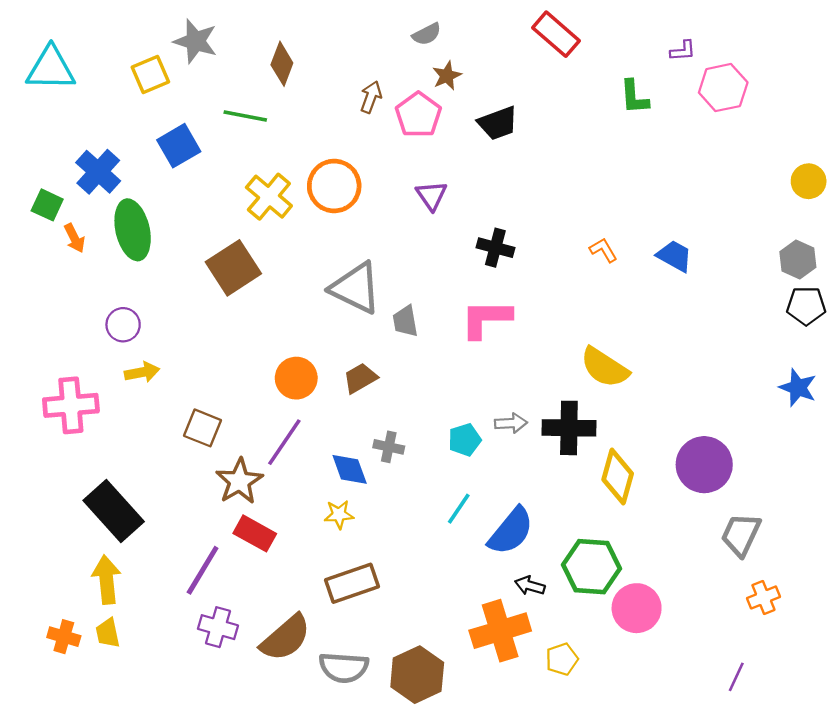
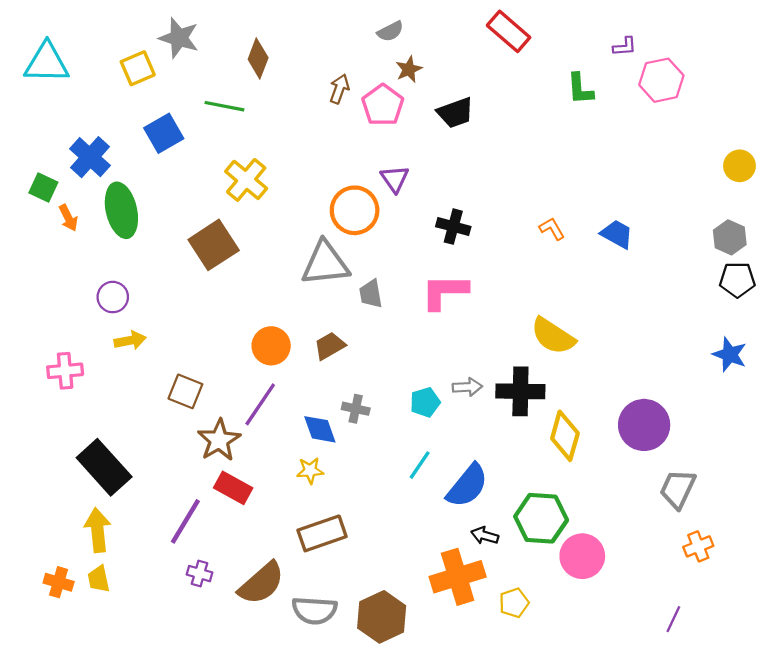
orange circle: (334, 186) -> (355, 210), moved
gray triangle: (356, 288) -> (325, 263), turned -32
pink cross: (71, 405) -> (65, 371), size x0.7
purple cross: (218, 627) -> (200, 574), size x0.7

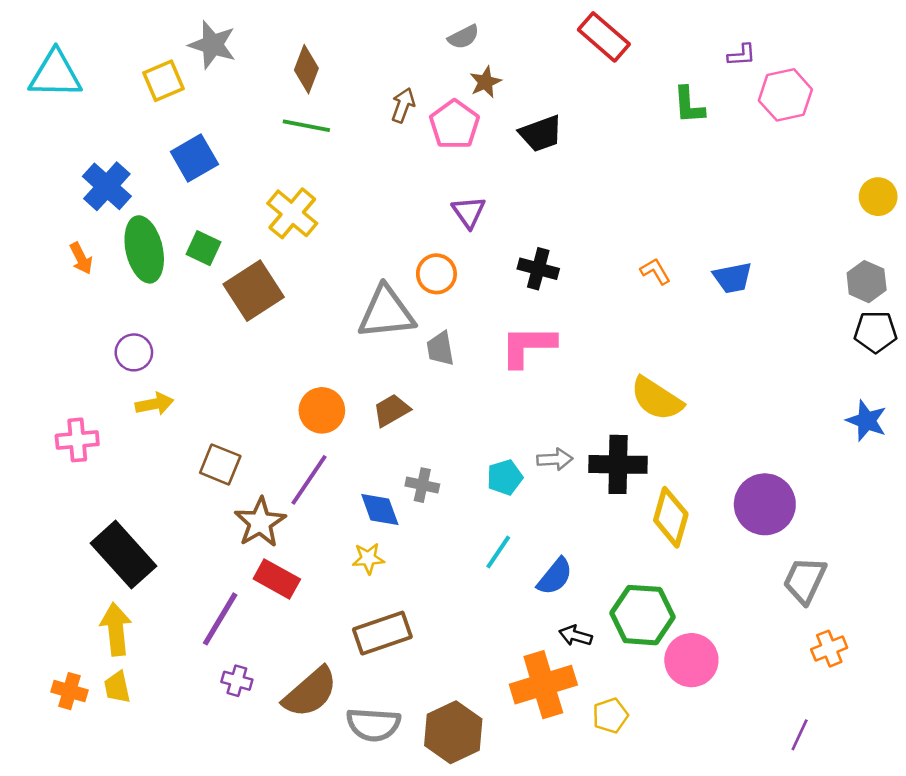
green line: (224, 106) -> (306, 126), moved
green square: (43, 188) -> (203, 248), moved
orange circle: (355, 210) -> (436, 274), moved, size x0.7
blue trapezoid: (617, 234) -> (733, 278), turned 140
blue semicircle: (467, 486) -> (555, 576), size x0.7

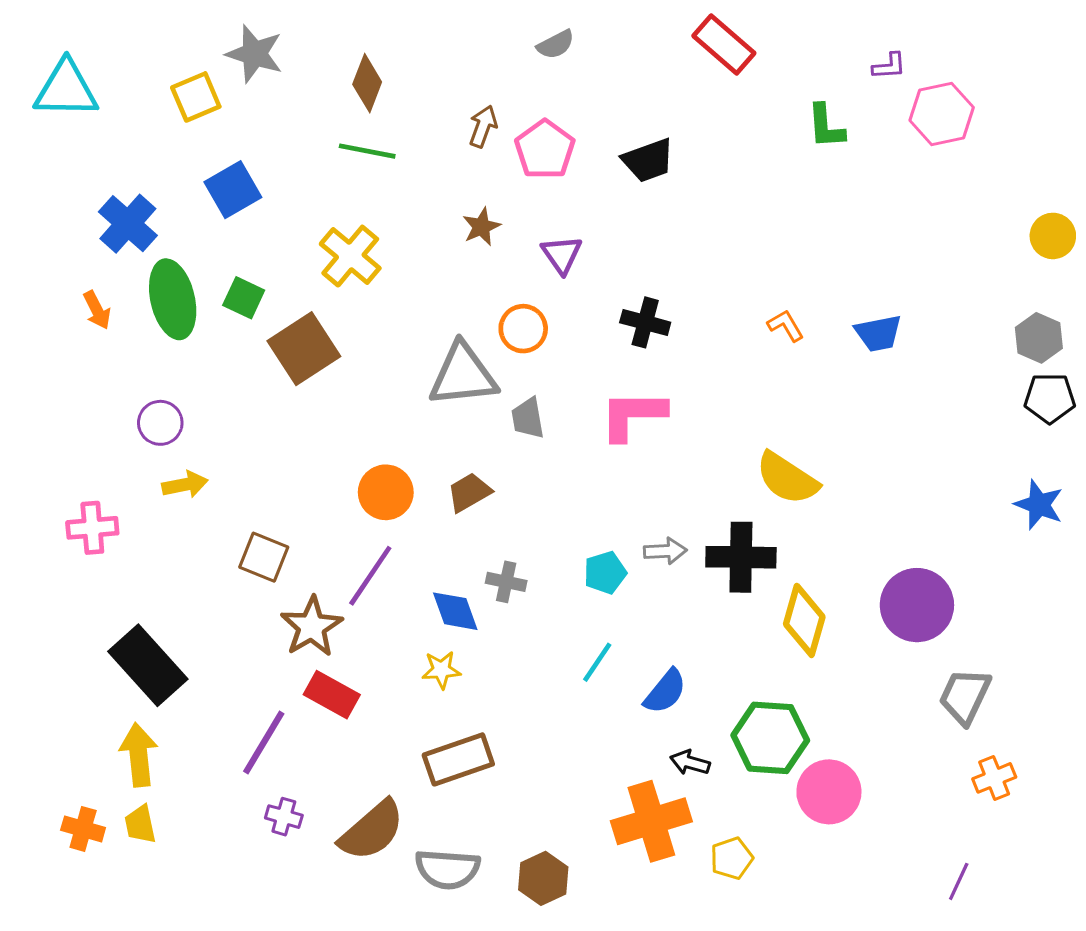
brown star: (485, 82) -> (481, 227), moved
brown hexagon: (453, 732) -> (543, 878), size x0.7

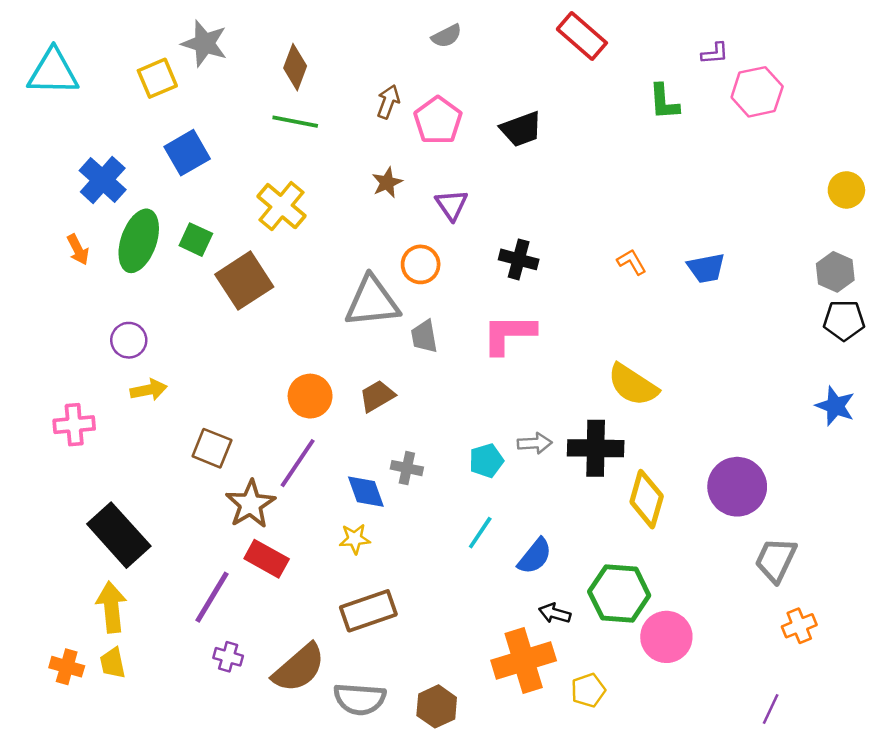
green ellipse: (173, 299) -> (139, 241), turned 32

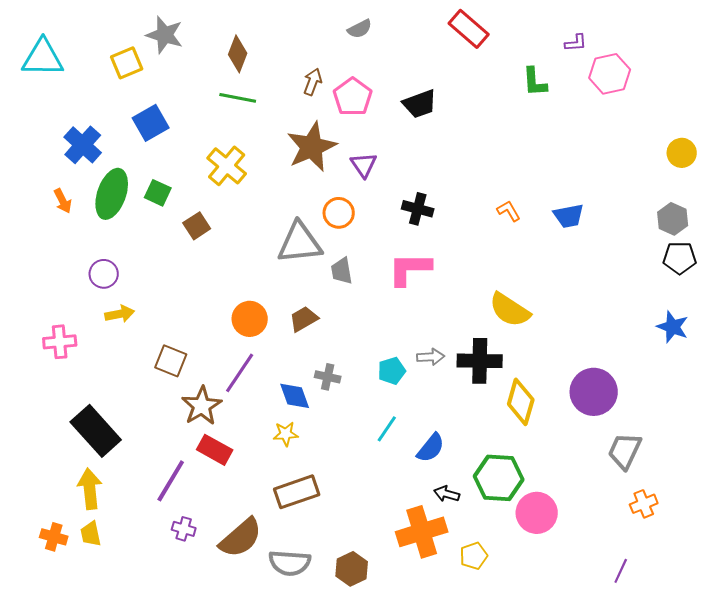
brown star: (387, 182) -> (312, 147), size x2.0
brown square: (244, 281) -> (197, 226), size x0.6

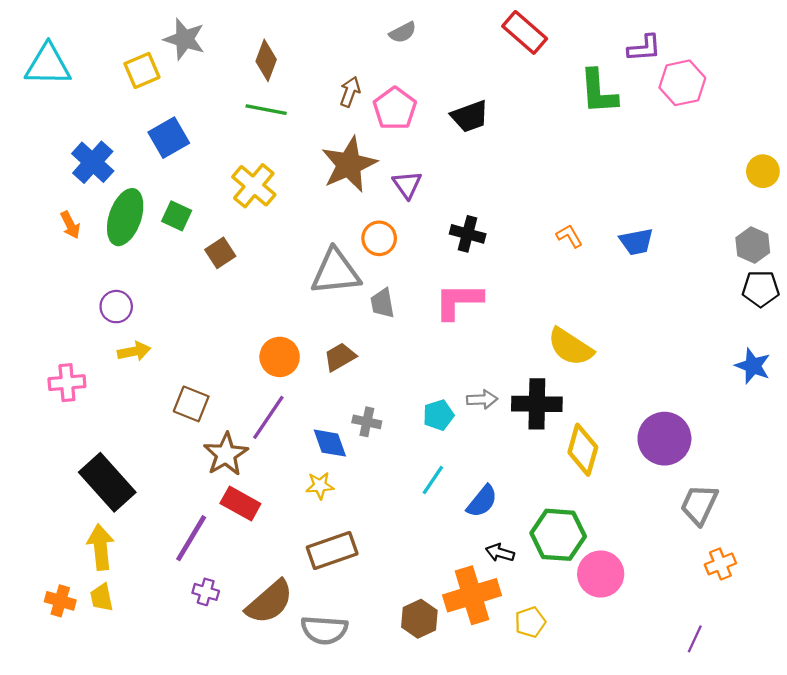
purple L-shape: (576, 43) -> (644, 48), size x1.4
green L-shape: (535, 82) -> (598, 92), size x1.4
brown hexagon: (352, 569) -> (419, 619), moved

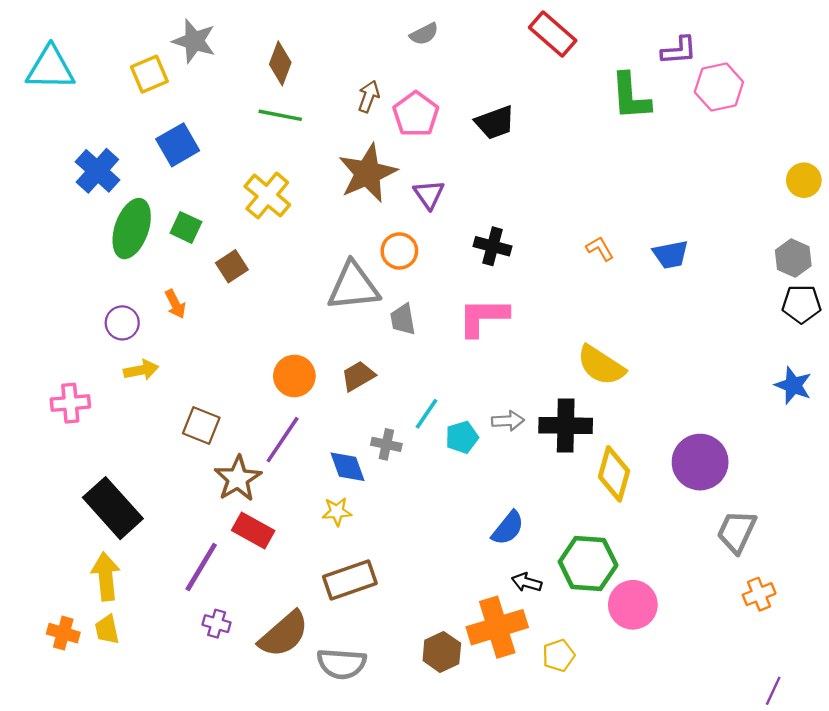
orange arrow: (70, 225) -> (175, 304), moved
cyan line: (433, 480) -> (426, 414), moved
purple line: (695, 639) -> (773, 691), moved

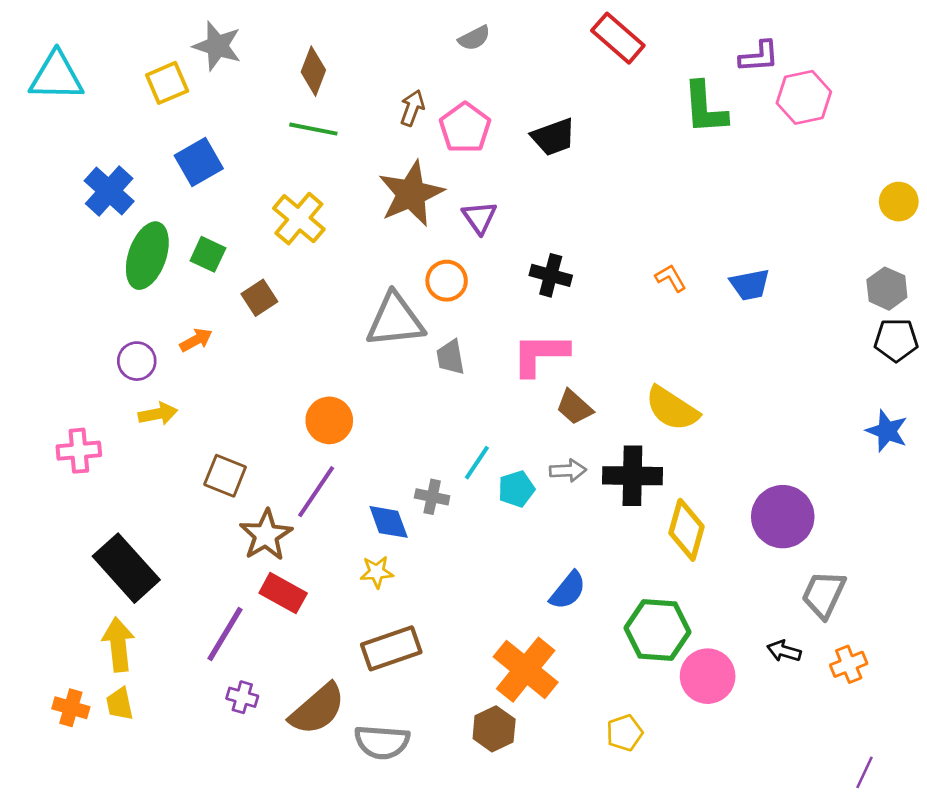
orange arrow: (175, 304) -> (196, 340), turned -92
brown trapezoid: (358, 376) -> (574, 407), moved, turned -108
black arrow: (527, 582) -> (784, 651), moved
orange cross: (497, 627) -> (526, 670), moved, turned -34

